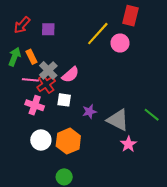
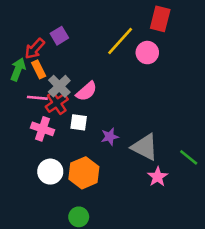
red arrow: (22, 25) -> (35, 49), moved
purple square: (48, 29) -> (59, 36), turned -32
green line: (152, 115) -> (189, 157), moved

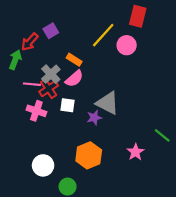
orange rectangle: (39, 69) -> (74, 60), moved, turned -32
gray triangle: (145, 147) -> (108, 103), moved
white circle: (50, 172) -> (43, 165), moved
orange hexagon: (84, 173) -> (89, 155), moved

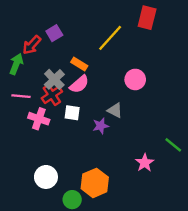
pink circle: (127, 45) -> (135, 79), moved
pink line: (32, 84) -> (21, 96), moved
gray triangle: (108, 103) -> (115, 110), size x0.6
orange hexagon: (89, 155) -> (95, 183), moved

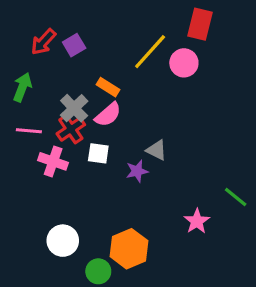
red arrow: (32, 45) -> (43, 42), moved
pink circle: (135, 79) -> (184, 63), moved

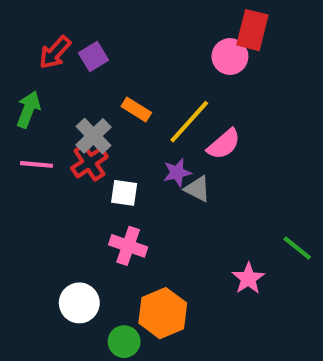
yellow line: (150, 52) -> (189, 122), moved
pink circle: (184, 63) -> (230, 57), moved
pink semicircle: (108, 115) -> (224, 144), moved
pink cross: (53, 161) -> (128, 246), moved
purple star: (137, 171) -> (177, 173), moved

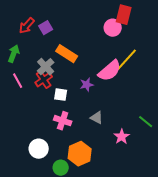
orange rectangle: (136, 109) -> (67, 54), size x1.5
yellow line: (189, 122) -> (127, 60), moved
pink semicircle: (224, 144) -> (110, 71), size x1.4
pink line: (37, 164) -> (18, 81), turned 56
gray triangle: (197, 189) -> (97, 118), moved

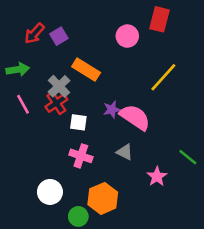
pink circle: (113, 28) -> (127, 36), moved
green arrow: (14, 54) -> (18, 70), turned 60
pink semicircle: (110, 71) -> (135, 117), moved, turned -105

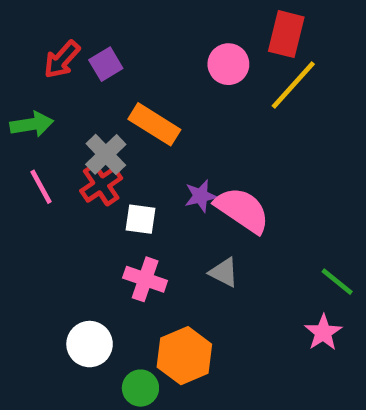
yellow line: (163, 77) -> (293, 85), moved
pink star: (157, 176) -> (323, 332), moved

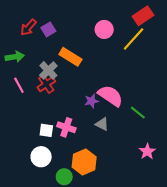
red rectangle: (286, 34) -> (143, 16), moved, turned 42
purple star: (201, 196) -> (92, 101), moved
white square: (140, 219) -> (46, 130), moved
green line: (337, 282) -> (138, 113), moved

